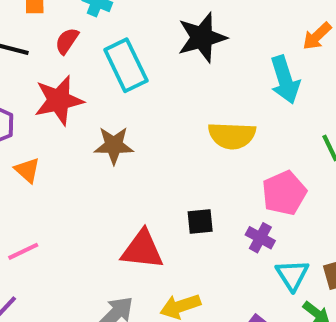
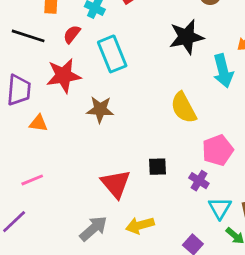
black star: (202, 38) -> (186, 37), moved
yellow semicircle: (232, 136) -> (183, 108), turned 56
orange triangle: (27, 170) -> (39, 123), turned -36
red triangle: (142, 250) -> (116, 184), turned 40

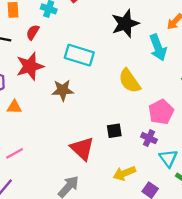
cyan rectangle: (112, 54) -> (79, 55), moved, turned -44
yellow arrow: (140, 225) -> (124, 173), moved

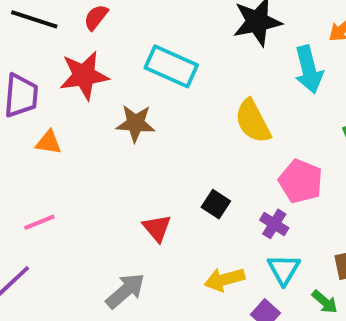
pink pentagon: (161, 112) -> (301, 181), turned -30
black square: (114, 131) -> (216, 204), turned 35
red triangle: (82, 149) -> (157, 228), size x0.7
cyan triangle: (168, 158) -> (284, 269), moved

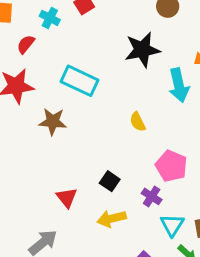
yellow semicircle: (253, 121) -> (138, 122), size x0.6
cyan triangle: (284, 269) -> (172, 225), moved
yellow arrow: (224, 279) -> (112, 219), moved

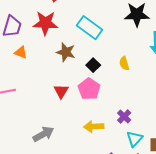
pink pentagon: (171, 166) -> (89, 89), moved
black square: (110, 181) -> (93, 65), moved
red triangle: (67, 198) -> (61, 91), moved

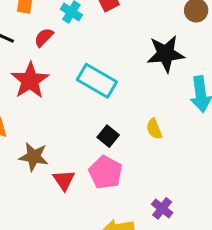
red star: (45, 23) -> (30, 80), turned -30
brown star: (66, 52) -> (34, 157), moved

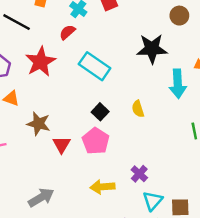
red semicircle: (44, 37) -> (67, 32), moved

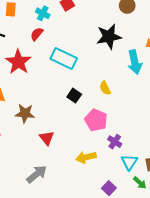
pink pentagon: (96, 141) -> (96, 120), moved
red triangle: (62, 145) -> (47, 138), moved

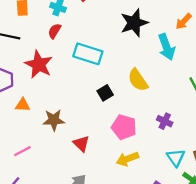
yellow semicircle: (105, 88) -> (138, 80), size x1.5
black square: (74, 96) -> (105, 93), turned 32
pink pentagon: (96, 120) -> (124, 127), moved
purple cross: (115, 142) -> (165, 121), moved

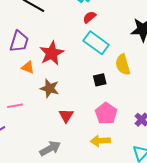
red semicircle: (55, 31) -> (89, 17), moved
red star: (39, 64) -> (52, 53), moved
yellow semicircle: (138, 80) -> (123, 65), moved

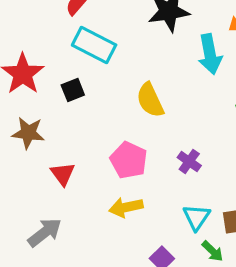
yellow semicircle: (123, 65) -> (150, 100), moved
black square: (100, 80) -> (73, 90), moved

